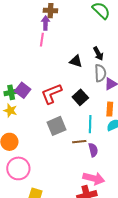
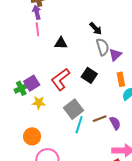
black triangle: (76, 61) -> (61, 43), moved
purple square: (23, 90) -> (32, 83), turned 35
yellow star: (10, 111) -> (39, 103), moved
cyan line: (90, 124) -> (79, 125), moved, turned 30

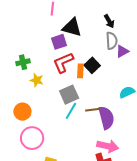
black triangle: (61, 43) -> (72, 27), size x1.5
orange rectangle: (121, 79) -> (80, 71), moved
purple square: (32, 83) -> (59, 42), moved
purple semicircle: (115, 123) -> (106, 118), size x1.6

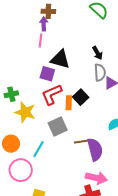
purple square: (59, 42) -> (47, 74), turned 35
yellow star: (37, 80) -> (25, 112), size x1.5
cyan line: (71, 111) -> (39, 149), moved

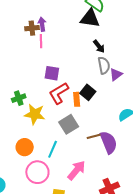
brown cross: (48, 11) -> (32, 28), moved
black triangle: (60, 59) -> (90, 18), moved
pink arrow: (96, 178) -> (76, 170), moved, turned -55

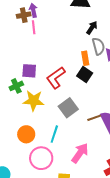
black arrow: (99, 46) -> (92, 28), turned -104
purple square: (52, 73) -> (29, 71), moved
orange rectangle: (77, 99) -> (85, 58), moved

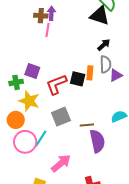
black square: (85, 74) -> (78, 79), moved, turned -35
brown line: (94, 118) -> (87, 125), moved
orange circle: (26, 134) -> (16, 120), moved
pink circle: (41, 158) -> (25, 142), moved

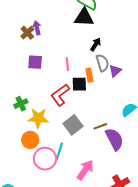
brown cross: (41, 16) -> (27, 33), turned -32
pink line: (47, 30) -> (67, 64), moved
purple square: (32, 71) -> (35, 62), moved

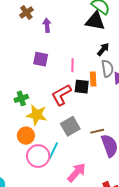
brown cross: (27, 33) -> (26, 13), moved

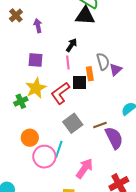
black arrow: (103, 49) -> (71, 45), moved
yellow star: (37, 115) -> (36, 88), moved, turned -30

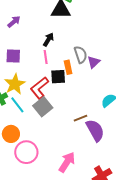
purple arrow: (38, 26) -> (14, 22), turned 64
gray square: (73, 123) -> (43, 107), moved
cyan line: (59, 149) -> (17, 105), moved, turned -54

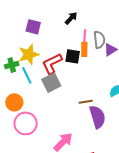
pink line: (46, 57) -> (85, 36), moved

